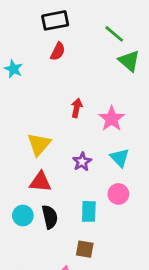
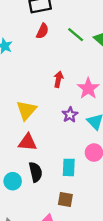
green line: (114, 34) -> (76, 35), moved
purple star: (82, 162) -> (70, 115), moved
cyan circle: (23, 216) -> (13, 181), moved

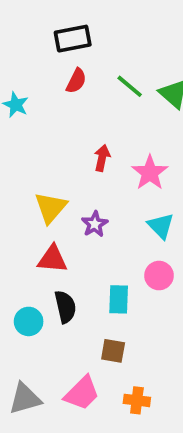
purple star: (70, 115) -> (95, 224), moved

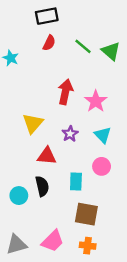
red arrow: (102, 158) -> (65, 92), size x1.5
purple star: (95, 224) -> (70, 134), moved
red triangle: (52, 259) -> (47, 156), moved
brown square: (113, 351) -> (86, 214), moved, size x1.5

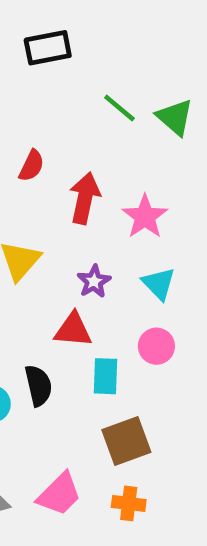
red semicircle: (49, 43) -> (32, 166), moved
red triangle: (47, 156) -> (73, 330), moved
brown square: (86, 214) -> (126, 441), turned -30

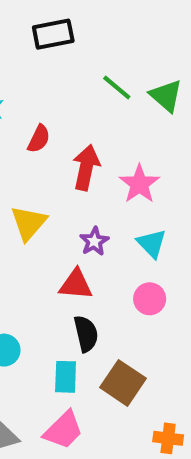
cyan rectangle: (106, 376) -> (66, 377), moved
black semicircle: (38, 385) -> (86, 334), moved
brown square: (126, 441) -> (123, 383), turned -36
orange cross: (129, 503) -> (168, 438), moved

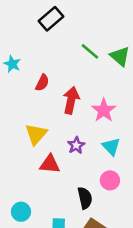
black rectangle: (53, 34) -> (51, 19), turned -30
red triangle: (76, 284) -> (50, 164), moved
black semicircle: (86, 334) -> (85, 198), moved

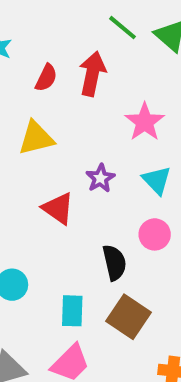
red arrow: (71, 100) -> (92, 74), moved
yellow triangle: (36, 134) -> (36, 138), moved, turned 35
red triangle: (50, 164) -> (58, 208), turned 30

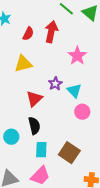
cyan triangle: (157, 180) -> (74, 91), moved
red triangle: (58, 208) -> (34, 99), turned 42
black semicircle: (114, 263) -> (34, 126), moved

